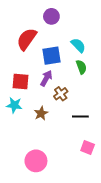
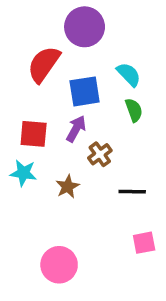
purple circle: (51, 16) -> (85, 27), size x1.5
pink square: (88, 147) -> (144, 243), turned -32

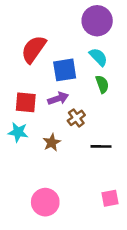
purple circle: (85, 27) -> (97, 21), moved
purple arrow: (76, 129) -> (58, 98), turned 42
pink square: (144, 243) -> (110, 198), moved

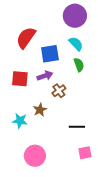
cyan star: (18, 132) -> (20, 121), moved
black line: (101, 146) -> (77, 127), moved

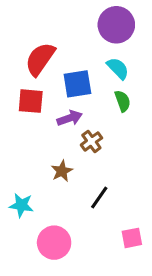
red square: (20, 79) -> (31, 101), moved
cyan star: (20, 121) -> (21, 205), moved
black line: (77, 127) -> (99, 197), moved, turned -56

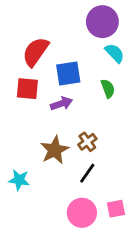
cyan semicircle: (118, 68) -> (115, 53), moved
brown cross: (91, 141) -> (87, 142), moved
brown star: (62, 171) -> (55, 150), size x1.5
pink circle: (54, 243) -> (82, 213), moved

